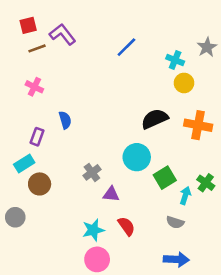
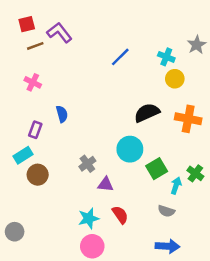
blue line: (126, 47) -> (120, 57), moved
gray circle: (15, 217) -> (15, 232), moved

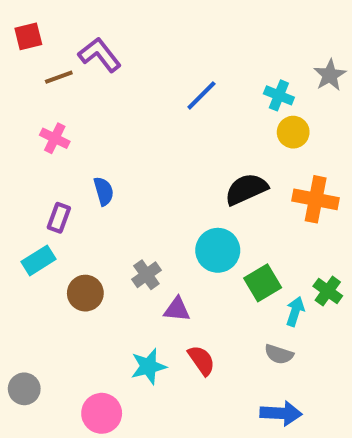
red square: (27, 24) -> (28, 36), moved
brown circle: (38, 175) -> (85, 293), moved
pink circle: (92, 246) -> (102, 413), moved

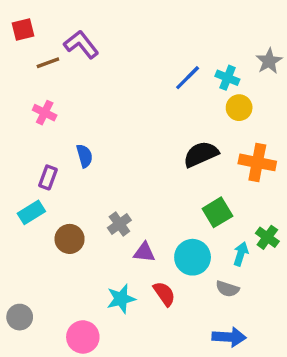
blue line: (201, 95) -> (188, 78), moved
cyan circle: (218, 250) -> (193, 257), moved
green square: (263, 283) -> (217, 212), moved

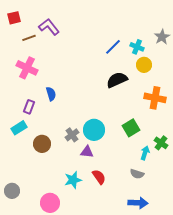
pink cross: (45, 113) -> (27, 68), size x1.5
black semicircle: (201, 154) -> (117, 80), moved
cyan circle: (193, 257) -> (94, 130), moved

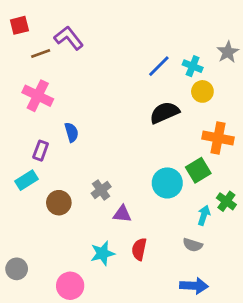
green square: (131, 128) -> (198, 170), moved
cyan circle: (94, 130) -> (167, 183), moved
red semicircle: (99, 177) -> (139, 249), turned -133

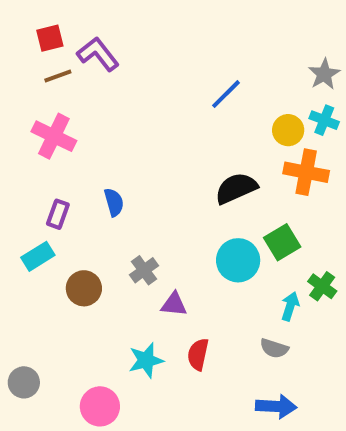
red square: (19, 25) -> (50, 38), moved
cyan cross: (193, 66) -> (324, 120), moved
black semicircle: (164, 113) -> (236, 188), moved
blue semicircle: (72, 132) -> (114, 202), moved
orange cross: (218, 138) -> (306, 172), moved

